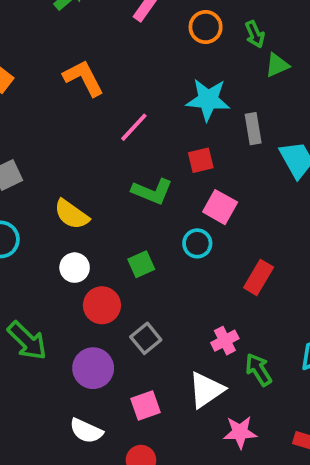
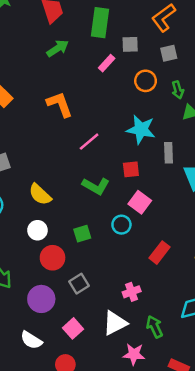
green arrow: (258, 370) -> (155, 327), moved
pink square: (145, 406) -> (73, 328), turned -30

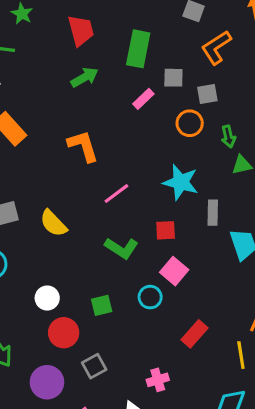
gray square: (169, 53) -> (207, 94), moved
yellow semicircle: (40, 194) -> (53, 223), moved

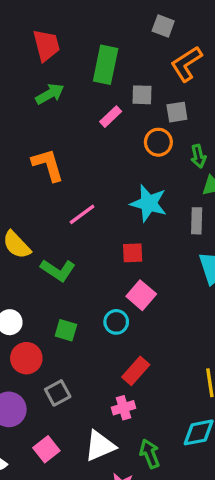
gray rectangle: (213, 213) -> (197, 221), moved
green L-shape: (122, 248) -> (58, 270), moved
green square: (102, 305) -> (66, 330), turned 30
red rectangle: (195, 334) -> (136, 371), moved

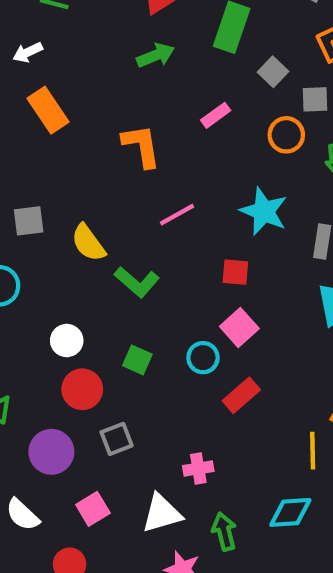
gray square: (142, 95) -> (273, 72), turned 35
pink rectangle: (111, 117) -> (216, 115), moved
red rectangle: (136, 371) -> (241, 395), moved

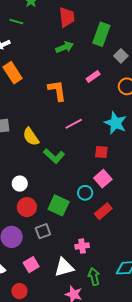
green square: (137, 360) -> (59, 205), moved, size x1.5

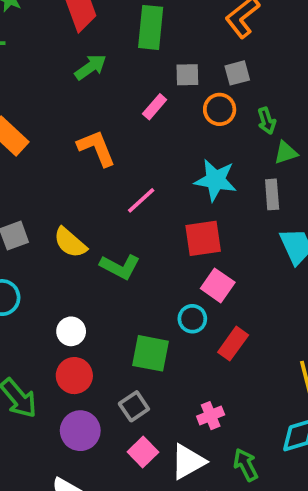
gray square: (121, 56) -> (187, 75), moved, turned -32
red square: (101, 152) -> (203, 238), size x1.5
red circle: (27, 207) -> (74, 376), moved
pink square: (31, 265) -> (143, 452), moved

